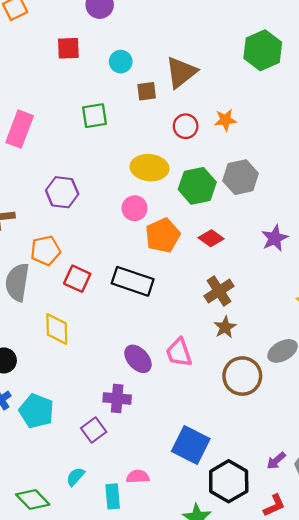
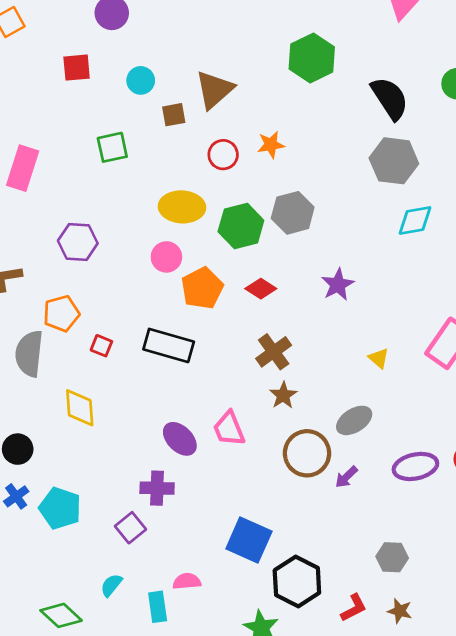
red square: (77, 279) -> (101, 346), size x0.7
purple arrow: (276, 461) -> (346, 477), moved

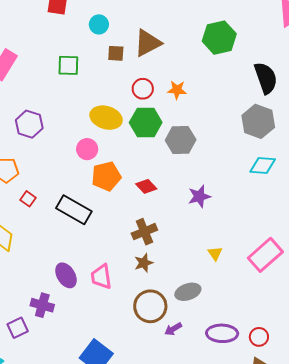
green hexagon: (241, 226) -> (146, 123), moved

